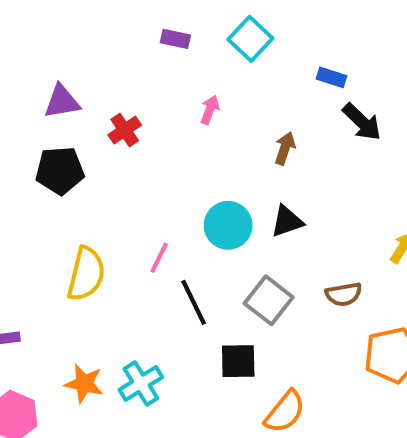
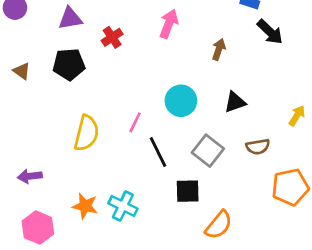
pink arrow: (210, 110) -> (169, 24), size x1.5
black triangle: (287, 221) -> (235, 102), moved
cyan cross: (141, 383) -> (123, 206), turned -32

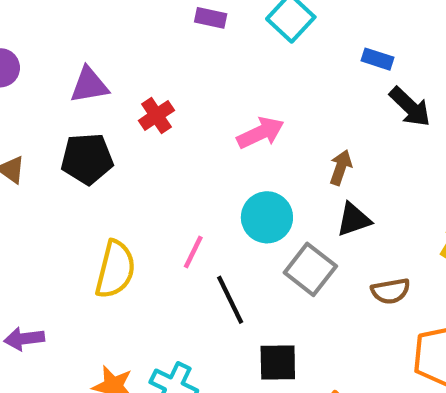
pink arrow: (169, 24) -> (260, 133), moved, turned 44
brown arrow: (219, 49) -> (341, 167), moved
gray square: (208, 151) -> (310, 269), moved

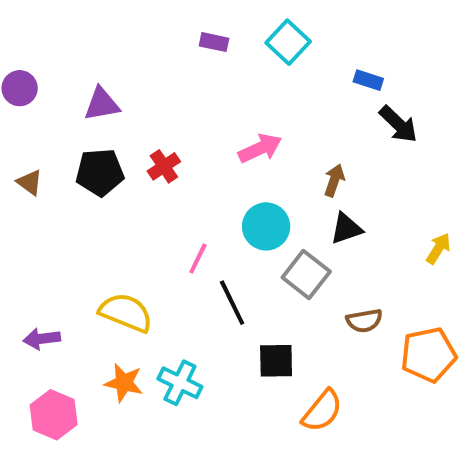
red cross: (156, 115) -> (164, 166), moved
yellow semicircle: (115, 269) -> (126, 313), moved, turned -82
brown semicircle: (391, 291) -> (364, 321), moved

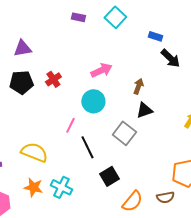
cyan circle: (266, 226) -> (93, 101), moved
brown semicircle: (364, 321) -> (165, 197), moved
black square: (276, 361) -> (109, 176), turned -30

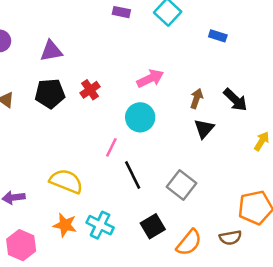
black arrow: (170, 58) -> (235, 100), moved
black triangle: (144, 110) -> (204, 129), turned -30
gray square: (124, 133) -> (181, 185), moved
black square: (109, 176) -> (153, 226), moved

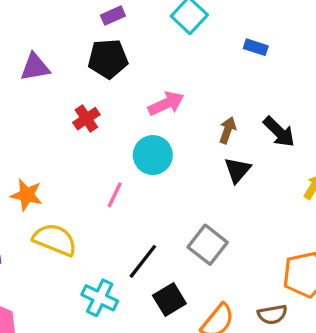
purple rectangle: (121, 12) -> (113, 16), moved, turned -36
black pentagon: (50, 94) -> (108, 59), moved
black line: (133, 175) -> (143, 261), moved, turned 64
orange star: (65, 225) -> (27, 195), moved

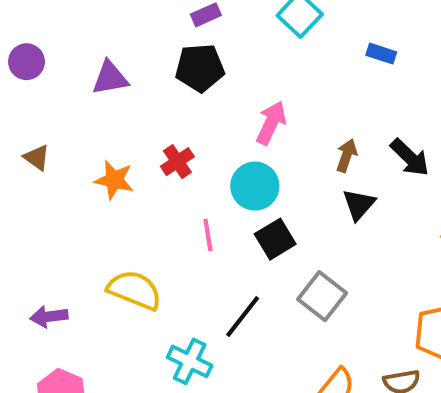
pink arrow: (166, 104) -> (271, 123), turned -40
red cross: (86, 119) -> (177, 162), moved
orange star: (27, 195) -> (114, 180), moved
pink line: (115, 195) -> (208, 235), turned -35
black square: (169, 299) -> (275, 239), moved

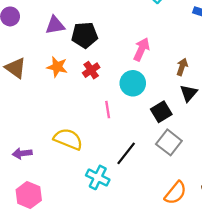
black pentagon: (200, 68) -> (85, 35), moved
brown triangle: (37, 158) -> (16, 68), size x1.5
orange star: (114, 180) -> (57, 67), moved
black square: (275, 239) -> (161, 112), moved

